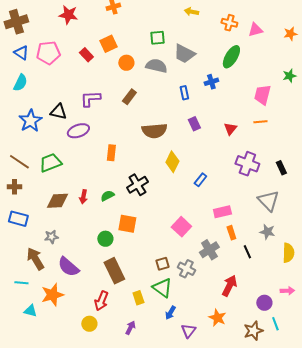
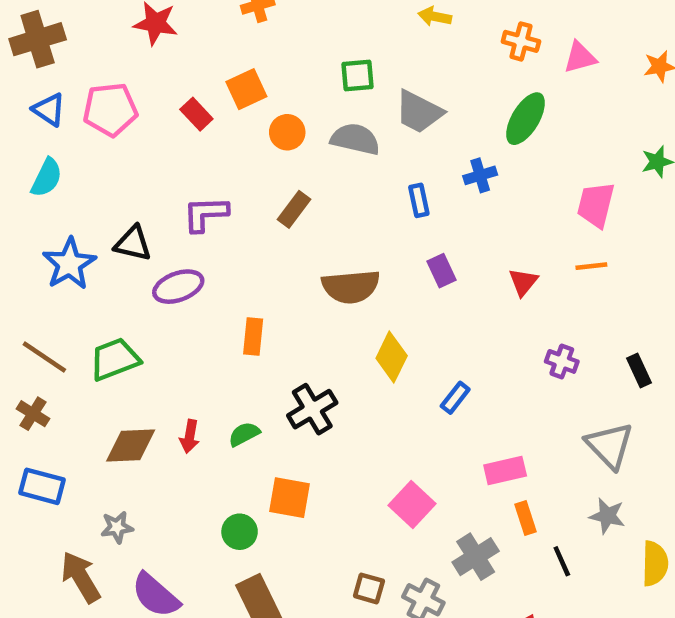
purple cross: (247, 164) -> (562, 361), size x0.6
brown cross: (14, 187) -> (33, 414), turned 32
brown square: (162, 264) -> (369, 588), turned 32

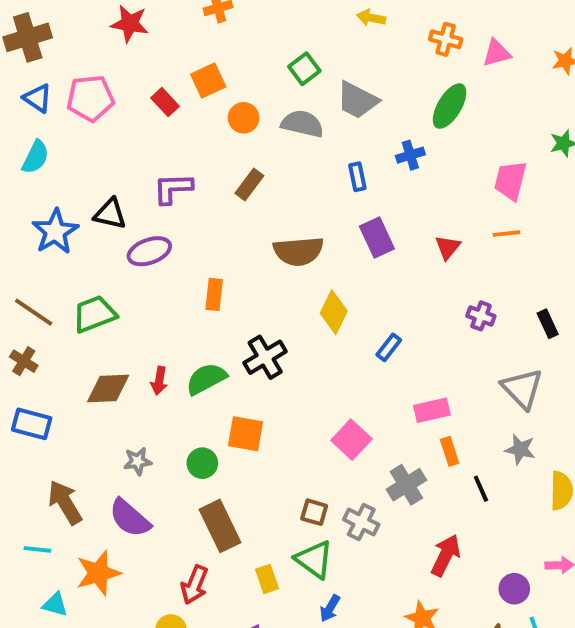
green square: (358, 75) -> (304, 69), turned -32
purple rectangle: (442, 271) -> (377, 237), size x1.4
green semicircle: (244, 434) -> (206, 379), size x1.5
gray star: (117, 527) -> (138, 461), moved

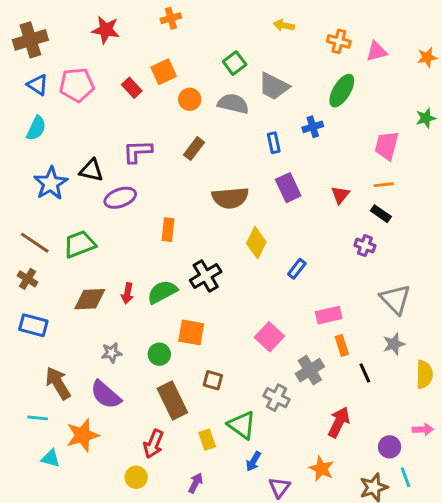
black rectangle: (548, 324) -> (381, 214), moved, turned -30
gray star: (520, 449) -> (394, 344), turned -30
brown square: (314, 512) -> (213, 380), moved

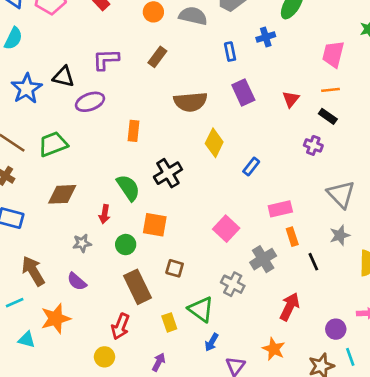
green semicircle: (162, 292) -> (128, 188), turned 84
red arrow: (127, 293) -> (105, 214), moved
purple semicircle: (106, 395) -> (77, 282), size x0.7
cyan line: (38, 418) -> (15, 303), turned -30

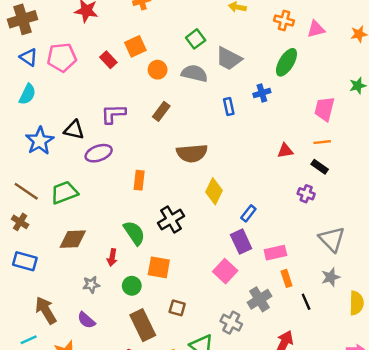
purple rectangle: (243, 93) -> (241, 242), moved
red triangle: (291, 99) -> (285, 151), turned 42

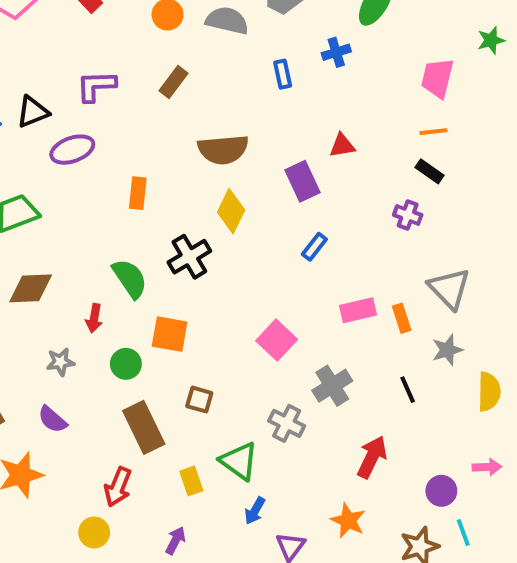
black triangle: (74, 130) -> (33, 112), turned -35
red triangle: (285, 151) -> (342, 146), moved
yellow diamond: (214, 191) -> (231, 211), moved
purple rectangle: (241, 242) -> (302, 181), moved
orange rectangle: (286, 278) -> (402, 318), moved

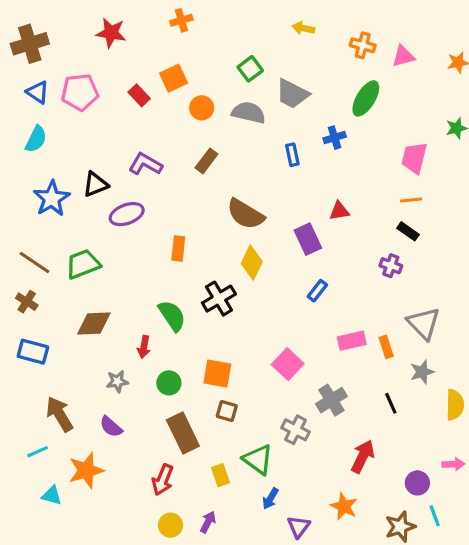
purple L-shape: (96, 86) -> (145, 164), turned 32
brown semicircle: (223, 150) -> (245, 214), turned 36
orange square: (170, 334) -> (217, 374), moved
yellow circle: (94, 532) -> (170, 525), moved

